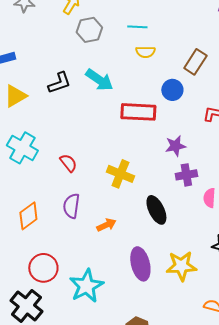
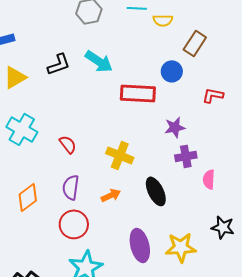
yellow semicircle: (145, 52) -> (163, 20), moved
orange arrow: (106, 225) -> (111, 195), moved
red circle: (43, 268) -> (74, 224), moved

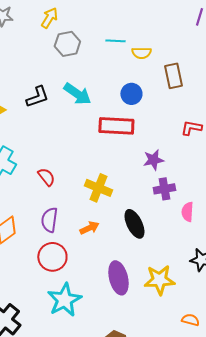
brown rectangle: (195, 43) -> (173, 76), turned -45
blue circle: (172, 71) -> (131, 94), moved

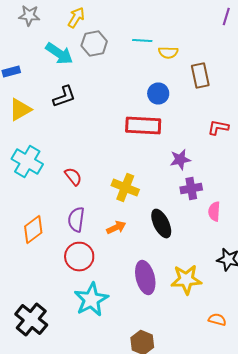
cyan arrow: (77, 94) -> (59, 54), moved

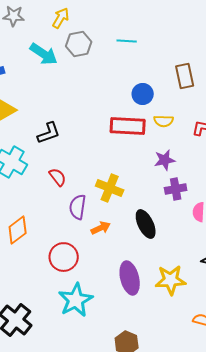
yellow semicircle: (168, 52) -> (164, 121), moved
black L-shape: (64, 96) -> (49, 133), moved
purple semicircle: (76, 220) -> (78, 207), moved

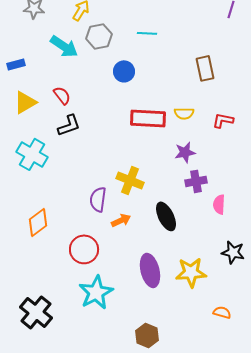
blue circle: (143, 94) -> (124, 71), moved
red semicircle: (58, 177) -> (62, 95), moved

